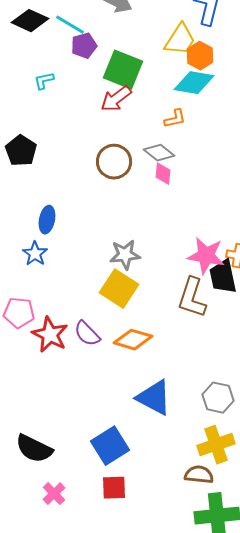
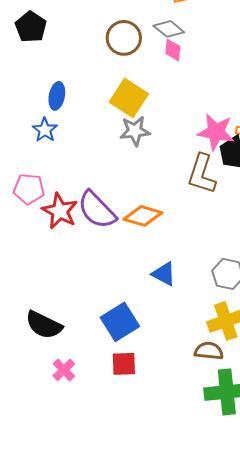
yellow square: (119, 289) -> (129, 98), moved
purple semicircle: (87, 334) -> (97, 210), size x1.5
blue triangle: (154, 398) -> (164, 274), size x0.7

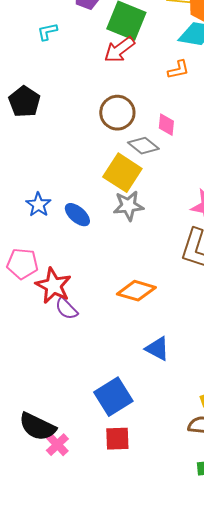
gray diamond: (169, 29) -> (143, 146), moved
blue ellipse: (57, 96) -> (77, 215), moved, turned -60
purple semicircle: (97, 210) -> (66, 309), moved, size x0.6
black semicircle: (44, 325) -> (37, 427), moved

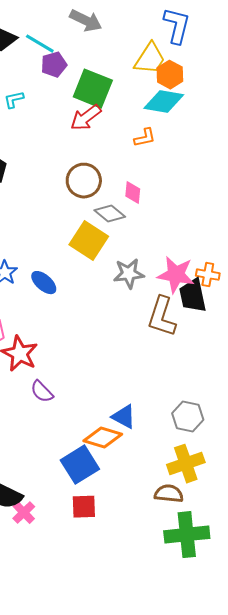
gray star: (128, 206) -> (129, 274), moved
orange diamond: (136, 291) -> (103, 438), moved
purple semicircle: (66, 309) -> (42, 392), moved

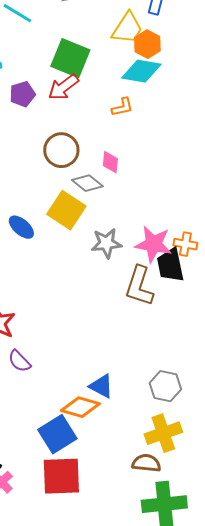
purple pentagon: (54, 65) -> (22, 94), moved
blue ellipse: (44, 283) -> (21, 227), moved
red square: (84, 507) -> (61, 476), size x1.6

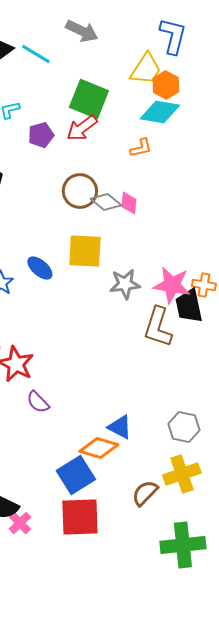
gray diamond: (87, 183) -> (106, 202), moved
yellow square: (66, 210) -> (85, 251), turned -30
brown semicircle: (146, 463) -> (145, 493), moved, turned -52

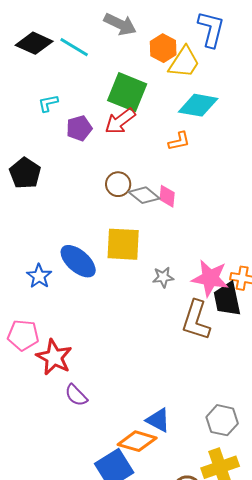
orange hexagon: (166, 85) -> (163, 48), moved
brown circle: (80, 191) -> (118, 184), size x0.7
blue ellipse: (40, 268) -> (78, 261), size x1.4
gray star: (125, 284) -> (163, 277), size x0.7

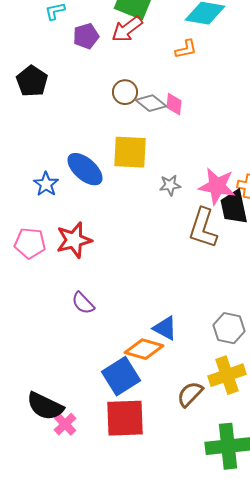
red star: (54, 357) -> (74, 240), moved, turned 30

